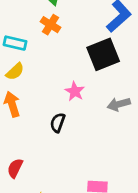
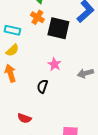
black square: (103, 54) -> (58, 28), moved, turned 35
red semicircle: (15, 168) -> (24, 118), moved, turned -96

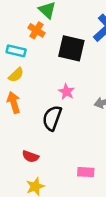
orange cross: (37, 17) -> (36, 30), moved
black semicircle: (42, 86) -> (52, 118), size x1.5

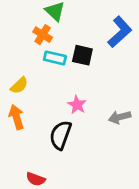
black square: (71, 48) -> (82, 55), size x0.7
cyan rectangle: (16, 51) -> (55, 58), moved

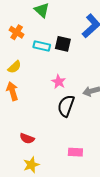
orange cross: (43, 35) -> (17, 32), moved
black semicircle: (60, 135) -> (66, 106), moved

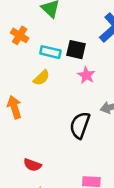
yellow semicircle: (14, 67) -> (41, 78), moved
pink star: (59, 82) -> (86, 75), moved

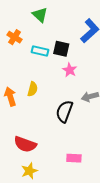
yellow semicircle: (41, 78) -> (33, 89), moved, turned -32
red semicircle: (32, 165) -> (25, 144), size x1.5

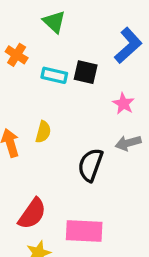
pink star: (70, 70) -> (123, 104), moved
red semicircle: (25, 144) -> (32, 214), turned -75
pink rectangle: (74, 158) -> (84, 231), moved, size x1.6

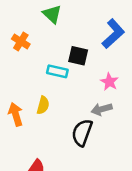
cyan rectangle: (54, 75) -> (57, 71), moved
gray arrow: (128, 143) -> (102, 109), moved

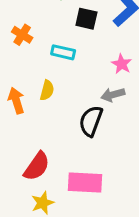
orange cross: (21, 41) -> (22, 35), moved
black square: (78, 56) -> (86, 19), moved

